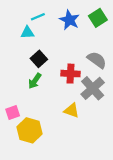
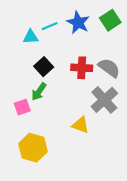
cyan line: (38, 17) -> (50, 26), moved
red cross: (70, 74) -> (82, 68), moved
pink square: (13, 113) -> (22, 107), moved

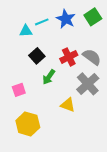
red cross: (82, 68) -> (69, 57), turned -30
green arrow: (39, 92) -> (49, 77), moved

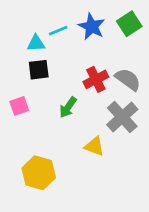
black square: (37, 56) -> (39, 70), moved, turned 35
pink square: (19, 90) -> (19, 106), moved

